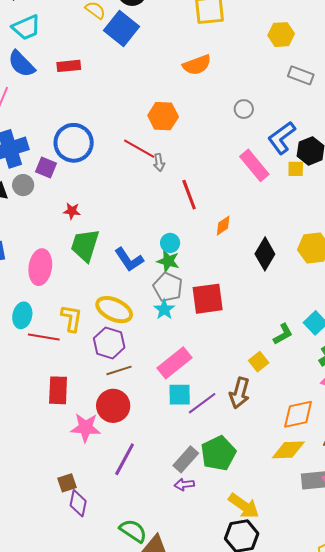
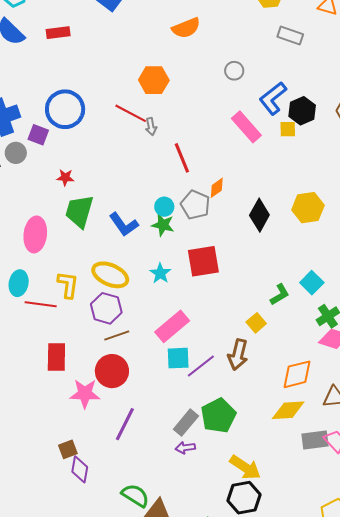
gray pentagon: (168, 287) -> (195, 205), moved

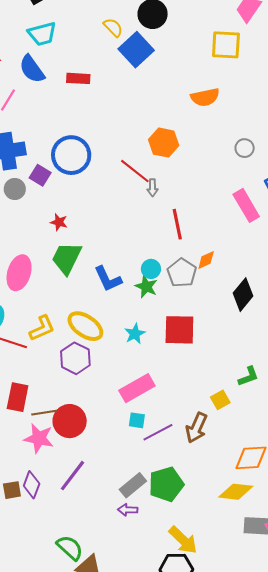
yellow L-shape: (68, 285) -> (42, 328), turned 48
brown line: (117, 335) -> (44, 413), moved
cyan square: (178, 358) -> (137, 420), size x0.7
purple diamond: (80, 469) -> (32, 485), moved

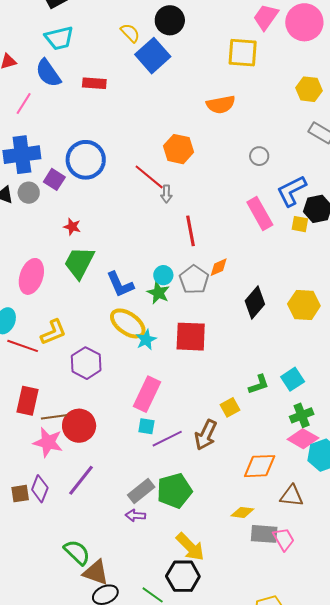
yellow ellipse: (85, 326) -> (128, 323), moved
pink rectangle: (137, 388) -> (147, 394), turned -36
yellow diamond: (236, 492) -> (242, 512), moved, size x0.7

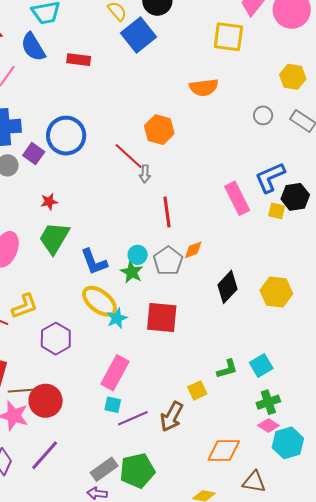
gray circle: (259, 156) -> (263, 115), moved
red star: (72, 227) -> (49, 202), turned -30
pink diamond: (303, 439) -> (268, 425), size x0.7

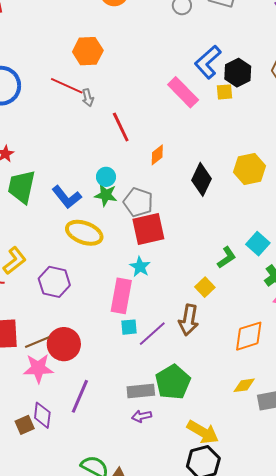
gray pentagon: (168, 261) -> (138, 202), moved
cyan star: (117, 318) -> (140, 267), moved
gray rectangle: (104, 469) -> (141, 391), turned 48

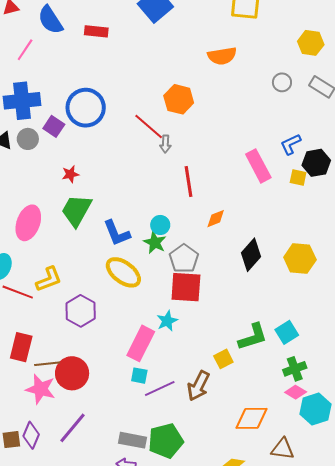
blue L-shape: (208, 62) -> (291, 144), size x0.7
green L-shape: (227, 258) -> (253, 337), size x1.4

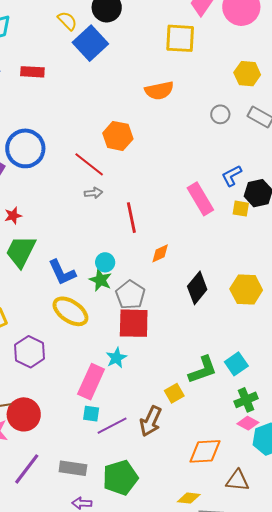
gray arrow: (165, 144) -> (93, 193), moved, turned -96
gray rectangle: (132, 440) -> (73, 468), moved

